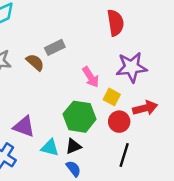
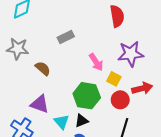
brown semicircle: (35, 62) -> (43, 68), moved
cyan triangle: (50, 148) -> (62, 122), turned 35

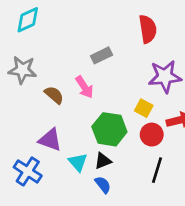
gray rectangle: (66, 37) -> (102, 55), moved
pink arrow: (96, 62) -> (84, 87), moved

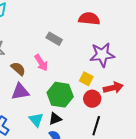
red semicircle: (148, 29) -> (89, 19), turned -75
gray rectangle: (102, 55) -> (54, 39), turned 56
purple triangle: (50, 140) -> (20, 92), moved, turned -30

